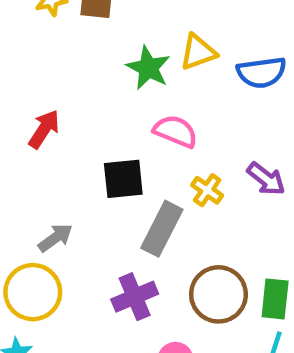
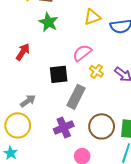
green star: (148, 68) -> (48, 22), moved
pink semicircle: (175, 131) -> (82, 53), turned -60
yellow cross: (207, 190) -> (96, 71), moved

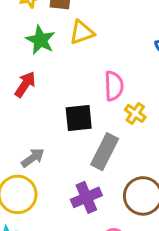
yellow triangle: (92, 17) -> (82, 32), moved
green star: (48, 22) -> (40, 40), moved
pink semicircle: (82, 53) -> (114, 86), turned 126

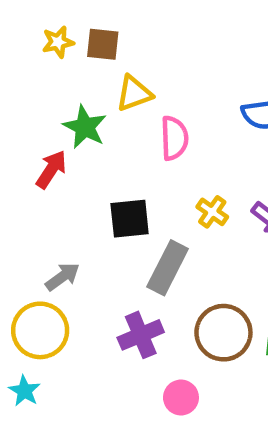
green star: (40, 40) -> (85, 127), moved
pink semicircle: (114, 86) -> (174, 138), moved

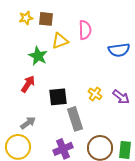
pink semicircle: (174, 138) -> (85, 30), moved
red arrow: (51, 169) -> (28, 84), moved
gray rectangle: (168, 268) -> (75, 119), turned -45

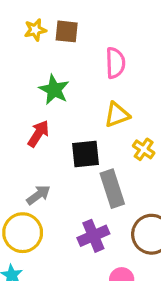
pink semicircle: (85, 30) -> (115, 63), moved
yellow triangle: (60, 41) -> (117, 115), moved

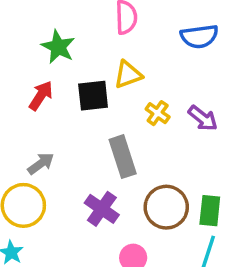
black square: (85, 154) -> (93, 96), moved
purple cross: (93, 236) -> (102, 209), turned -32

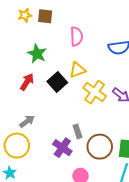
black square: (93, 96) -> (57, 82), turned -36
yellow cross: (158, 113) -> (95, 92), size x1.6
gray rectangle: (123, 157) -> (77, 131), moved, size x0.6

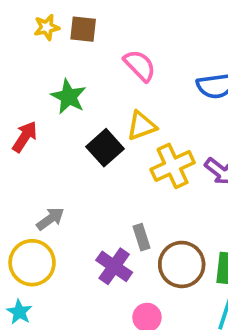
pink semicircle: (76, 36) -> (140, 66), turned -42
red arrow: (27, 82) -> (25, 137), moved
yellow cross: (95, 92) -> (173, 166), turned 30

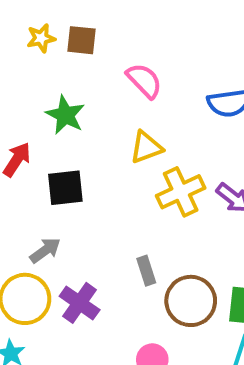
black square: (105, 148) -> (65, 188), moved, turned 36
purple cross: (114, 266) -> (80, 303), moved

